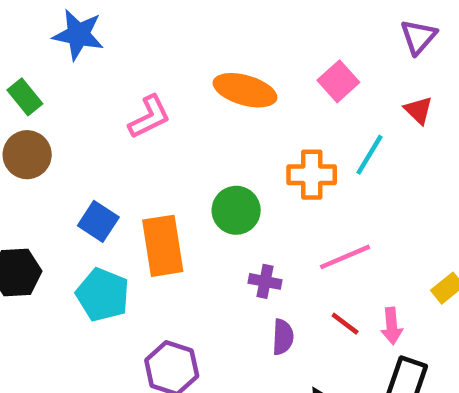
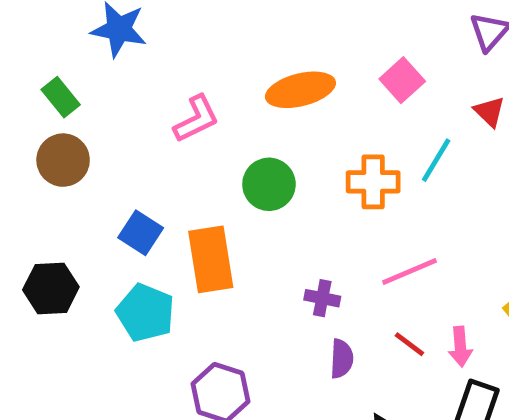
orange ellipse: (245, 90) -> (300, 90), turned -30
green circle: (236, 210) -> (269, 184), moved

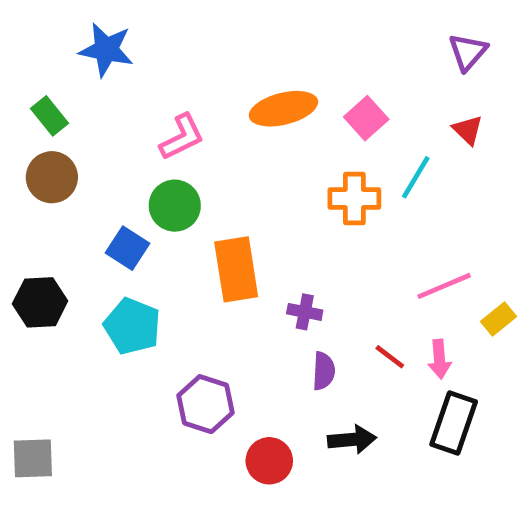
pink square: (402, 80) -> (366, 118), moved
green circle: (269, 184) -> (175, 206), moved
orange rectangle: (211, 259) -> (236, 269), moved
pink line: (409, 272) -> (444, 286), moved

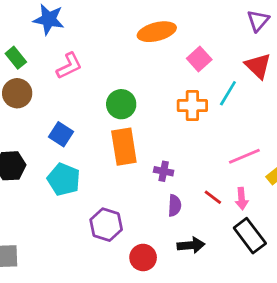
orange ellipse: (283, 109) -> (157, 32), moved
red triangle: (468, 130) -> (258, 66), size x1.5
pink L-shape: (182, 137) -> (69, 66), moved
green circle: (175, 206) -> (121, 104), moved
black rectangle: (454, 423) -> (250, 236), turned -56

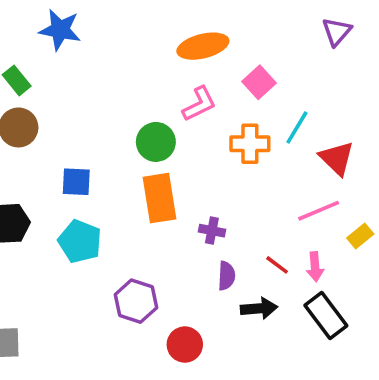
pink L-shape: (69, 66) -> (199, 104), moved
red triangle: (258, 66) -> (337, 158), moved
blue square: (61, 134) -> (76, 182), turned -30
black arrow: (191, 245) -> (259, 308), moved

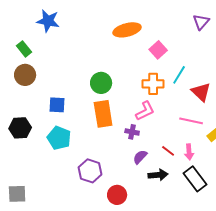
pink L-shape: (199, 104) -> (145, 111), moved
pink line: (319, 211) -> (191, 121), turned 35
purple semicircle: (226, 276) -> (140, 157), turned -140

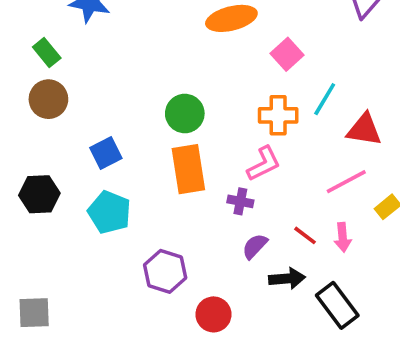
red triangle: (201, 92) -> (364, 130), turned -35
blue square: (57, 105) -> (106, 153), turned -30
pink line: (191, 121) -> (346, 182), turned -40
black rectangle: (195, 179) -> (337, 305), moved

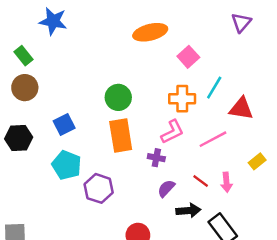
pink line: (346, 182) -> (213, 139), moved
black hexagon: (39, 194) -> (19, 138), moved
purple hexagon: (165, 271) -> (99, 188), moved

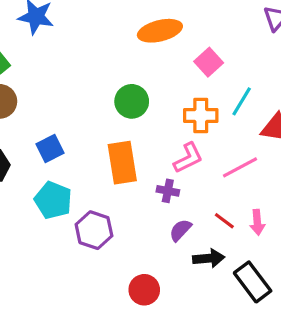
green circle: (118, 97) -> (132, 101), moved

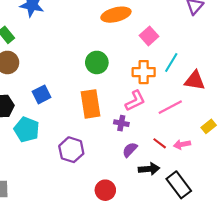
cyan pentagon: (53, 200) -> (27, 130), moved
pink arrow: (257, 222) -> (182, 144), turned 84

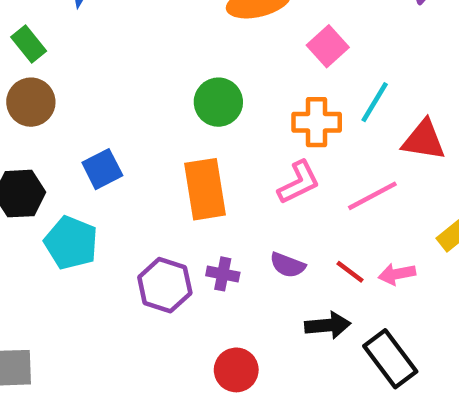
purple cross: (121, 123) -> (223, 274), moved
purple semicircle: (130, 150) -> (288, 265), moved, turned -112

